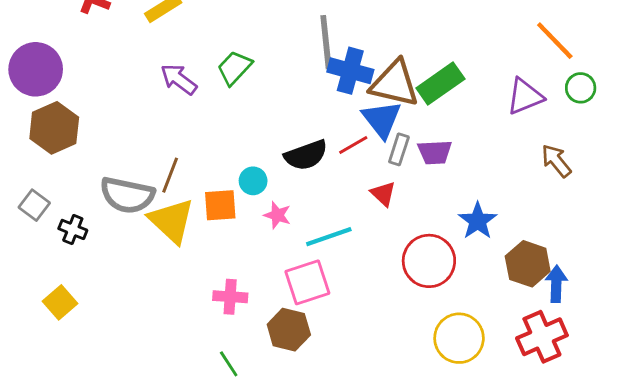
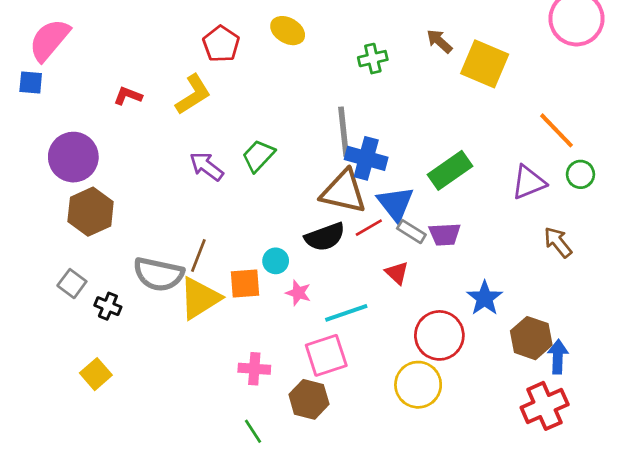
brown triangle: (395, 84) -> (344, 192), moved
gray rectangle: (399, 149) -> (411, 232), turned -76
yellow triangle: (172, 221) -> (200, 298), turned 45
yellow circle: (459, 338) -> (418, 385), moved

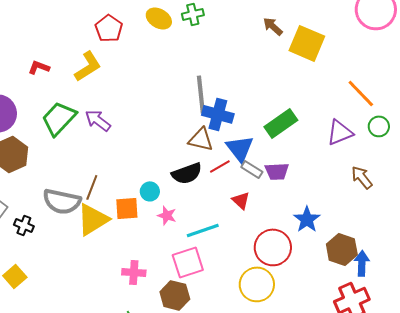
green cross: (373, 59) -> (193, 14), moved
green trapezoid: (258, 156) -> (59, 118), moved, size x1.4
brown triangle: (344, 192) -> (201, 139), size x0.7

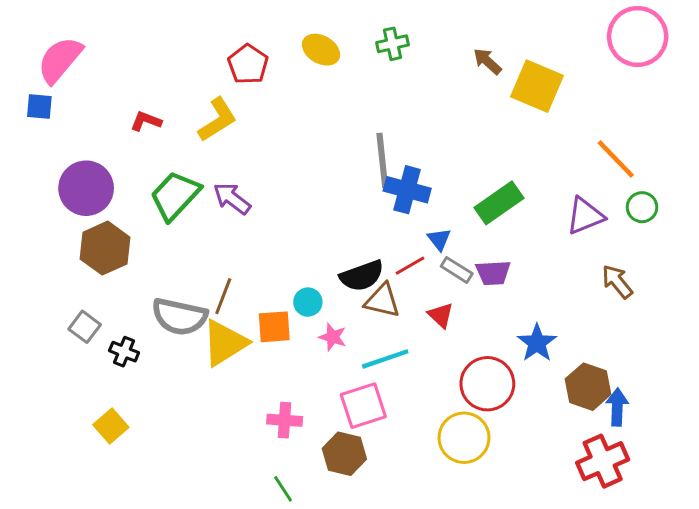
green cross: (193, 14) -> (392, 44), moved
brown triangle: (201, 139) -> (382, 301), moved
blue triangle: (240, 148) -> (439, 239), size x0.6

